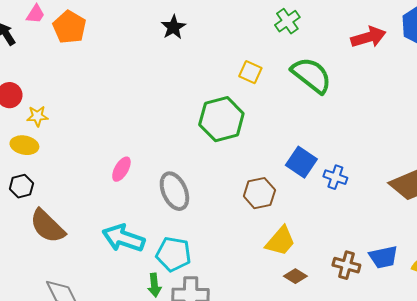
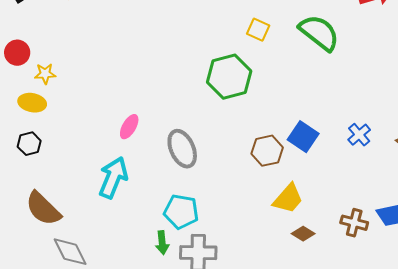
blue square: (301, 162) -> (303, 137), moved
blue cross: (335, 177) -> (359, 135), moved, turned 30
brown semicircle: (47, 226) -> (43, 209), moved
cyan arrow: (123, 238) -> (113, 178), moved, turned 93

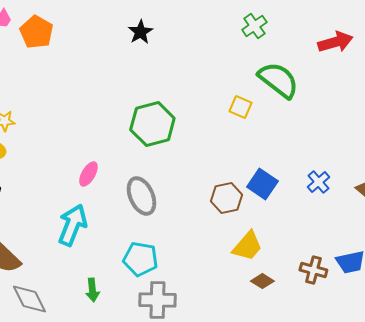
yellow square: (258, 30) -> (240, 107), moved
green hexagon: (229, 77) -> (152, 124), moved
green arrow: (162, 243) -> (92, 290), moved

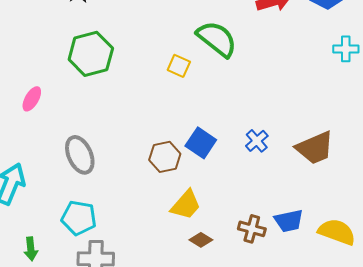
green hexagon: (152, 124) -> (91, 54), moved
pink ellipse: (88, 174) -> (32, 99), moved

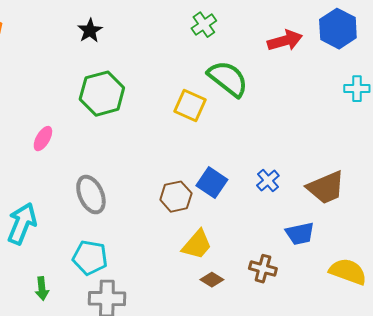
yellow square: (179, 66) -> (190, 106), size x1.4
blue trapezoid: (289, 221) -> (300, 234), moved

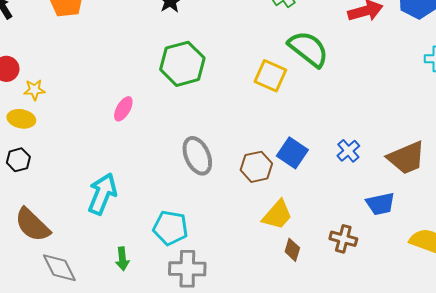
gray ellipse: (91, 195) -> (197, 156), moved
brown diamond: (212, 280) -> (292, 250), turned 75

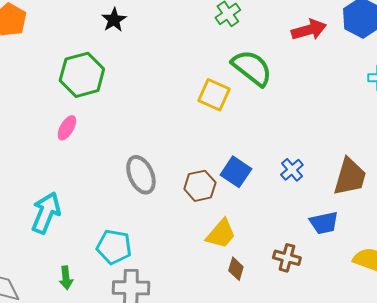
green hexagon: (182, 64) -> (82, 75), moved
brown trapezoid: (406, 158) -> (350, 177), turned -51

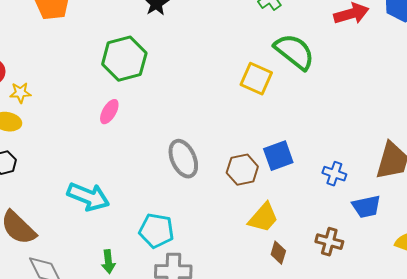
blue cross: (292, 170) -> (334, 174), moved, turned -30
blue square: (236, 172) -> (278, 156), turned 36
cyan arrow: (46, 213) -> (88, 197), turned 90

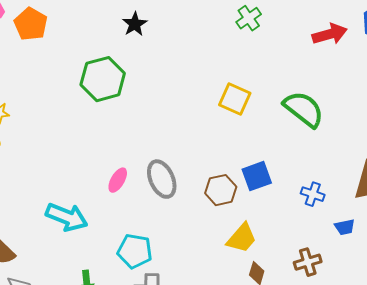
green semicircle: (294, 52) -> (304, 109), moved
pink ellipse: (109, 112) -> (118, 180), moved
blue trapezoid: (366, 207) -> (345, 227), size x0.7
brown cross: (329, 242) -> (308, 262), turned -32

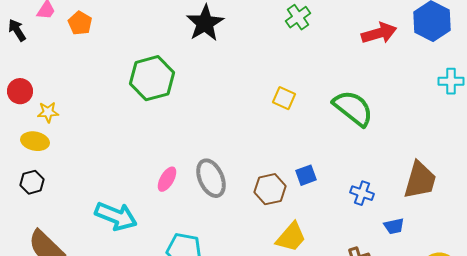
orange pentagon: (31, 24) -> (80, 23), size x0.7
black star: (135, 24) -> (205, 23), moved, size x1.5
yellow square: (235, 99) -> (284, 98), size x0.7
blue square: (257, 176) -> (306, 175), size x0.7

